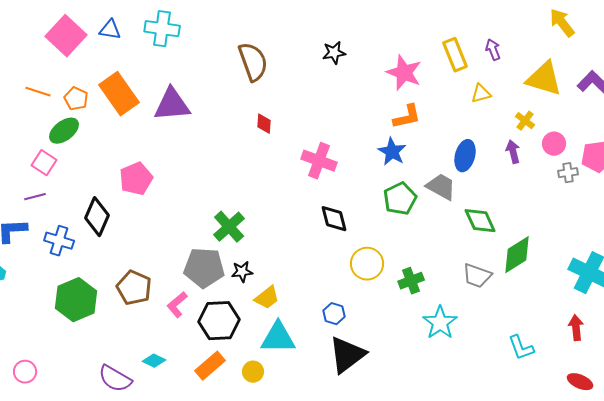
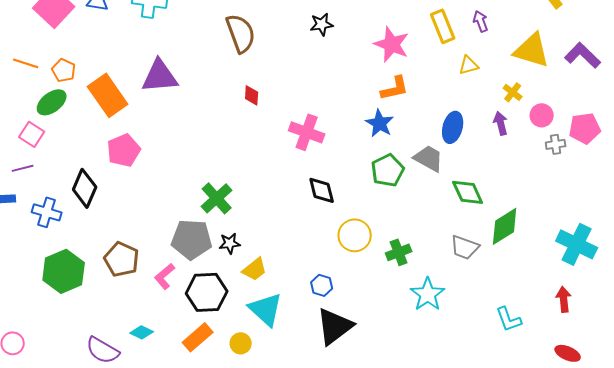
orange rectangle: (119, 94) -> (108, 95), moved
cyan triangle: (278, 338) -> (266, 309), turned 42

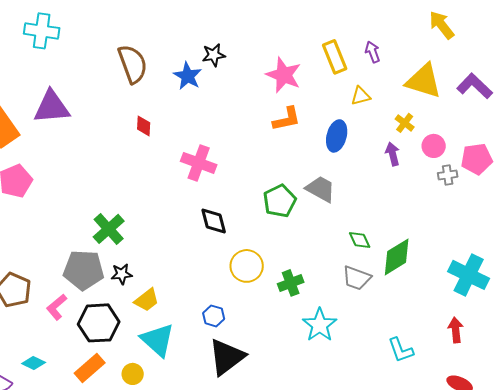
blue star: (380, 123) -> (188, 76), moved
blue ellipse: (453, 127) -> (337, 136), moved
green diamond: (468, 192) -> (360, 240), moved, size x0.7

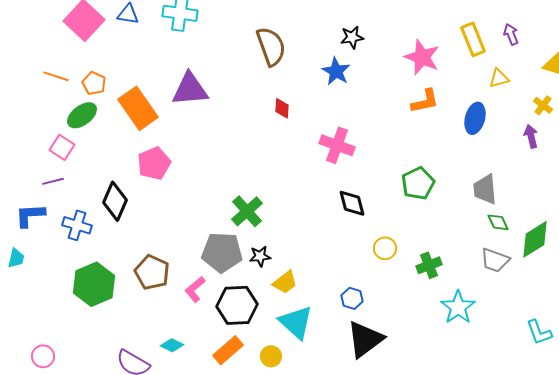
blue star: (188, 76) -> (336, 71), moved
gray trapezoid: (321, 189) -> (485, 189), moved, turned -124
yellow circle: (247, 266) -> (385, 248), size x0.7

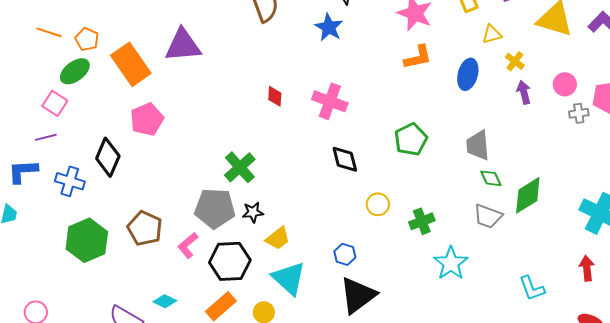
yellow cross: (543, 105) -> (515, 61), moved
red diamond: (282, 108) -> (275, 96), moved

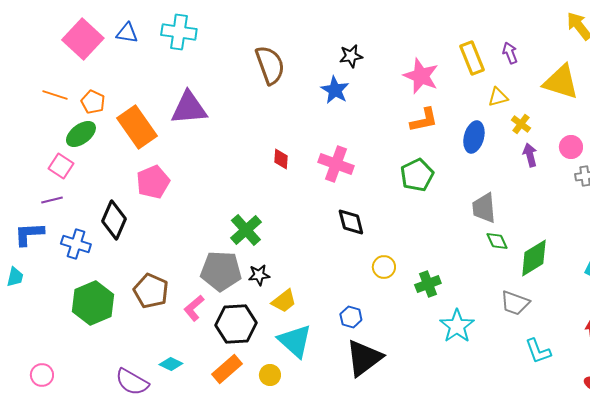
green pentagon: (411, 139) -> (417, 175), moved
gray trapezoid: (488, 216) -> (515, 303), moved

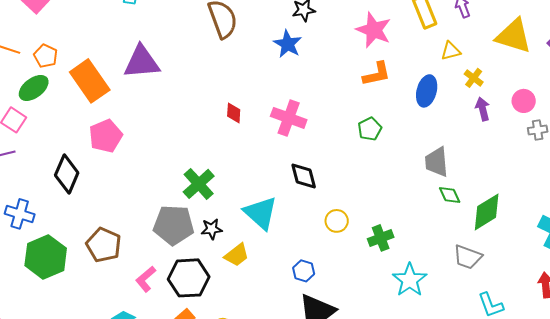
green pentagon: (417, 175) -> (370, 129), size x0.7
blue cross: (76, 244) -> (20, 214), moved
pink L-shape: (194, 308) -> (146, 279), moved
cyan triangle: (295, 341) -> (261, 213), moved

